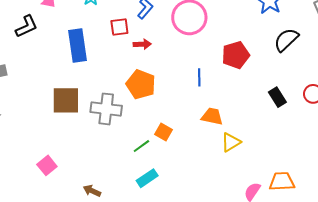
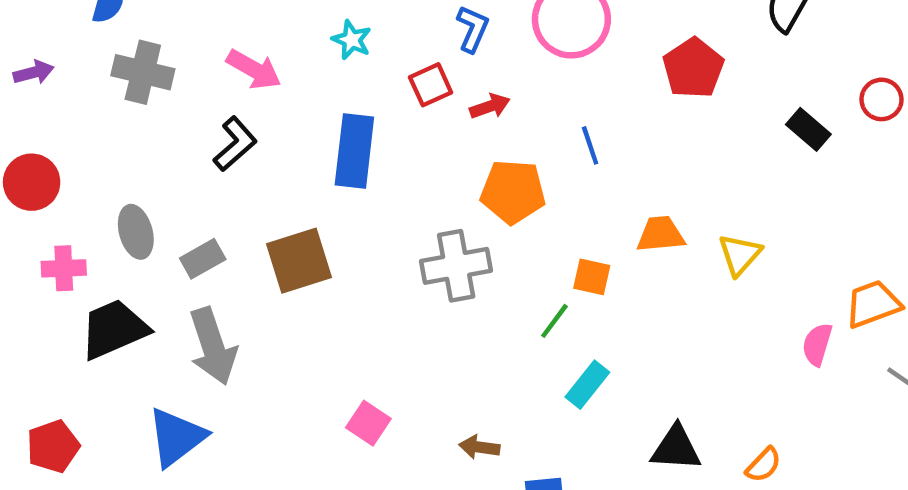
blue rectangle: (77, 45) -> (354, 151), turned 32
blue line: (199, 77) -> (590, 145), moved
brown square: (66, 100) -> (299, 261), moved
orange trapezoid: (212, 116) -> (661, 234), moved

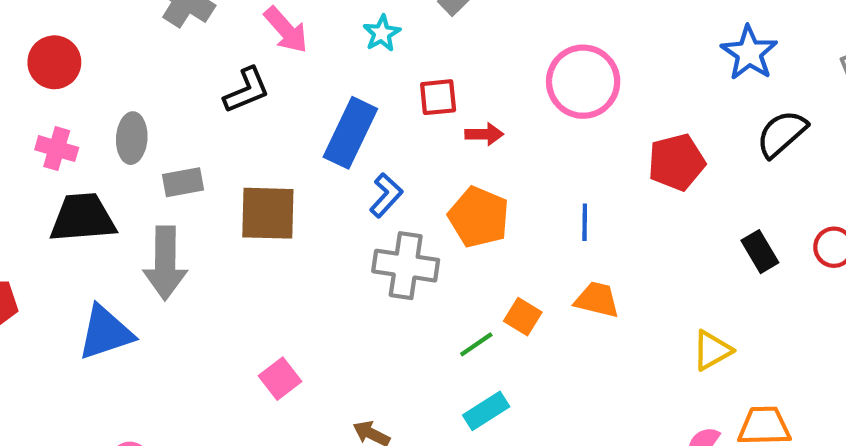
blue L-shape: (473, 29) -> (386, 195), moved
blue line: (590, 145) -> (585, 222), moved
yellow triangle: (740, 255) -> (712, 350), moved

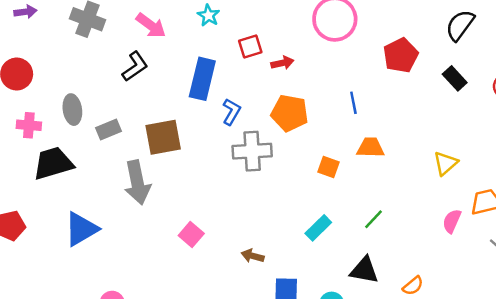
black rectangle: (760, 252) -> (455, 78), moved
gray arrow: (165, 263) -> (137, 183), moved
green line: (476, 344) -> (374, 219), moved

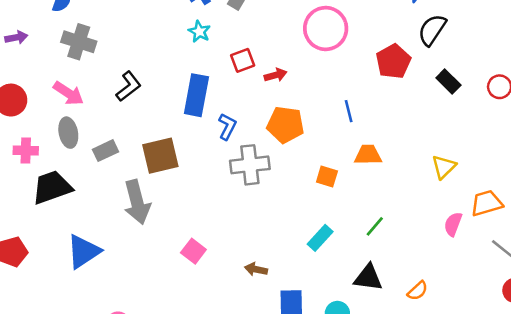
pink arrow: (151, 25) -> (68, 93), moved
black semicircle: (460, 25) -> (432, 30), moved

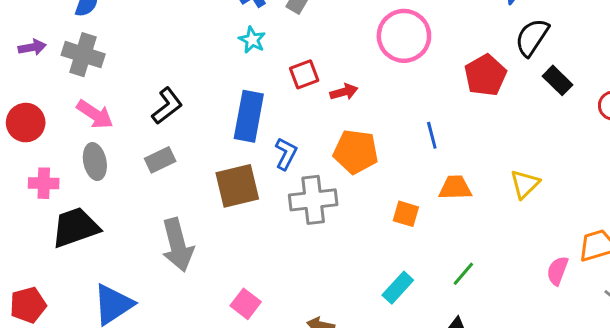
gray cross: (79, 42) -> (83, 55), moved
black rectangle: (448, 81) -> (557, 80), moved
gray rectangle: (105, 151) -> (160, 160), moved
brown square: (160, 156) -> (237, 186), moved
yellow triangle: (444, 167) -> (525, 184), moved

